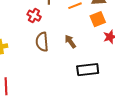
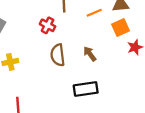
black rectangle: (88, 70) -> (86, 89), moved

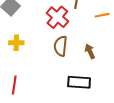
red cross: (48, 25) -> (57, 17), size x1.5

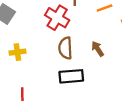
black rectangle: (79, 82) -> (71, 76), moved

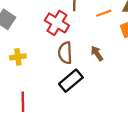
black rectangle: (71, 76) -> (71, 81), turned -35

